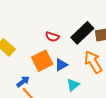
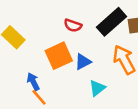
blue arrow: (23, 82) -> (33, 82), turned -80

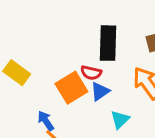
black rectangle: (111, 22) -> (108, 43), moved, turned -40
red semicircle: (73, 25) -> (91, 73), moved

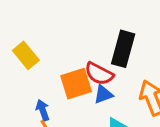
red semicircle: (91, 73) -> (99, 74), size x1.4

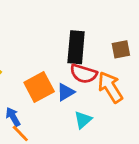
red semicircle: (99, 74) -> (83, 74), moved

